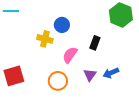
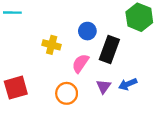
blue circle: (62, 25) -> (87, 31), moved
black rectangle: (95, 43) -> (109, 49), size x1.6

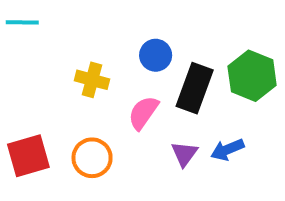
green hexagon: (139, 17) -> (252, 76), moved
orange circle: (67, 93) -> (92, 158), moved

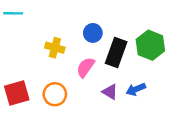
purple triangle: (184, 154) -> (110, 92), turned -35

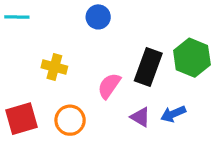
blue circle: (93, 33) -> (98, 17), moved
yellow cross: (55, 48) -> (54, 67), moved

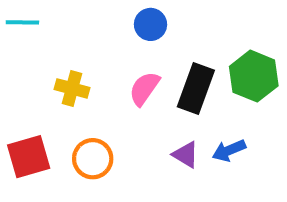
blue circle: (98, 17) -> (151, 24), moved
pink semicircle: (109, 86) -> (144, 88), moved

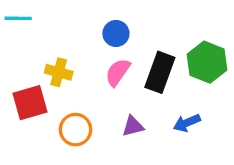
blue circle: (151, 24) -> (116, 33), moved
purple triangle: (186, 155) -> (133, 126), moved, turned -45
red square: (29, 157) -> (30, 103), moved

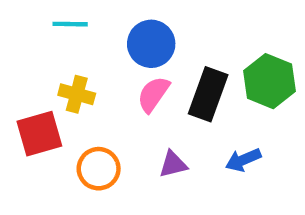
cyan line: (18, 18) -> (70, 24), moved
blue circle: (116, 33) -> (151, 44), size x1.4

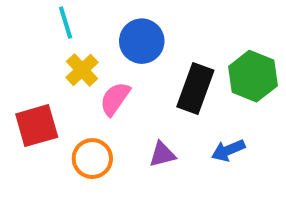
cyan line: (70, 24) -> (66, 23), turned 72
yellow cross: (77, 94) -> (82, 70), moved, turned 32
pink semicircle: (153, 94) -> (115, 99), moved

